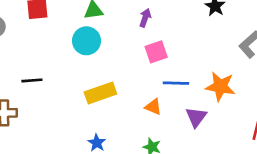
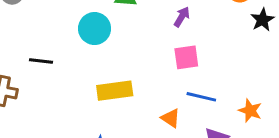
cyan circle: (86, 41) -> (95, 29), moved
orange star: (220, 86) -> (250, 111), size x0.7

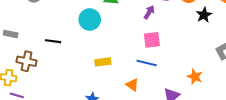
yellow rectangle: (115, 91) -> (103, 62), size x0.7
blue line: (201, 97) -> (147, 63), moved
orange triangle: (171, 118) -> (132, 85), moved

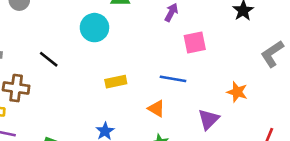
pink square: (152, 40) -> (195, 42), moved
black line: (53, 41) -> (49, 59), turned 35

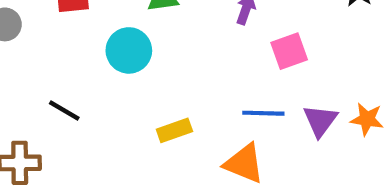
orange triangle: (156, 109) -> (244, 163), size x1.5
purple triangle: (209, 119) -> (320, 121), moved

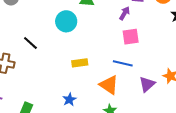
pink square: (289, 51) -> (131, 37), moved
purple triangle: (320, 121) -> (147, 84), moved

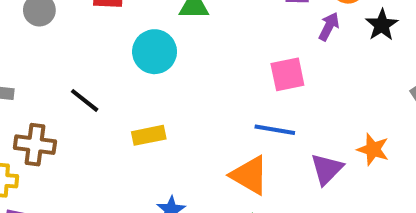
purple arrow: (124, 13) -> (329, 26), moved
yellow rectangle: (80, 63) -> (149, 135), moved

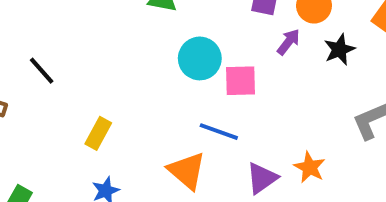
cyan circle: (155, 52) -> (200, 58), moved
yellow rectangle: (149, 135) -> (98, 133), moved, turned -60

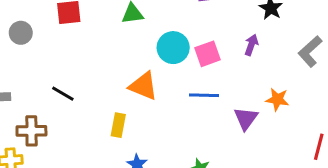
purple arrow: (288, 42) -> (251, 45), moved
orange triangle: (187, 171) -> (143, 86), moved

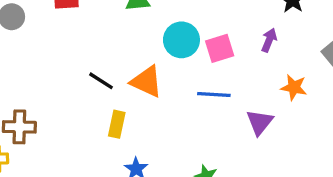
black line: (63, 94) -> (101, 81), moved
orange star: (277, 99) -> (294, 87), moved

